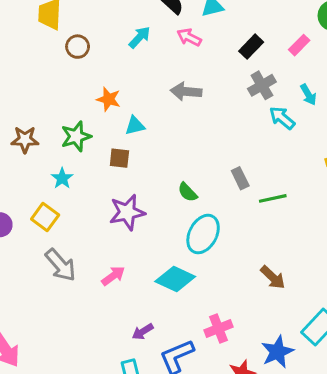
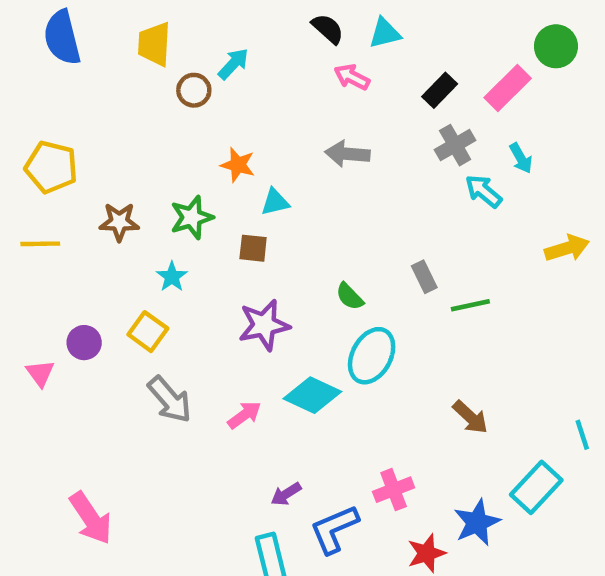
cyan arrow: (140, 37) -> (233, 64), moved
pink rectangle: (299, 45) -> (508, 88), size x1.5
cyan diamond: (175, 279) -> (312, 395), moved

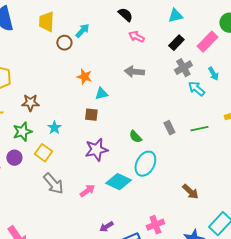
cyan triangle: (385, 33) -> (175, 16), moved
green star: (192, 217) -> (22, 132), moved
green line: (470, 305) -> (199, 129), moved

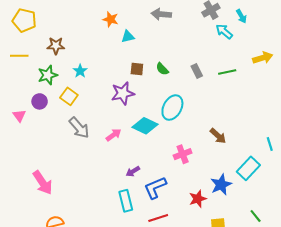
brown square: (91, 115) -> (137, 69), moved
green semicircle: (135, 137) -> (162, 69), moved
pink cross: (155, 225) -> (183, 154), moved

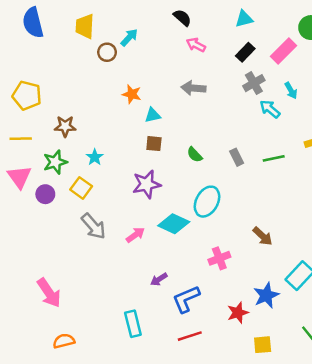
brown square: (137, 69) -> (154, 144), moved
pink triangle: (19, 116) -> (19, 177), moved, size x1.5
cyan rectangle: (126, 201) -> (133, 324), moved

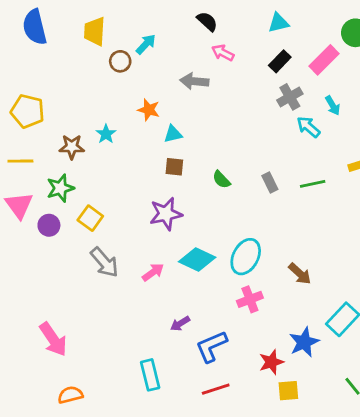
gray arrow: (193, 88) -> (194, 81), moved
cyan star: (95, 157) -> (106, 134), moved
cyan ellipse: (207, 202) -> (246, 257), moved
yellow square: (263, 345) -> (288, 391), moved

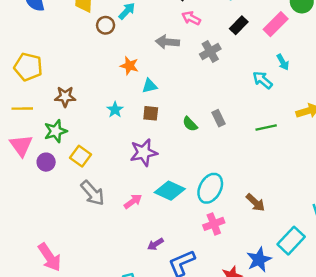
gray cross: (290, 97) -> (210, 51), moved
cyan star: (106, 134) -> (115, 110), moved
gray rectangle: (270, 182) -> (219, 118), moved

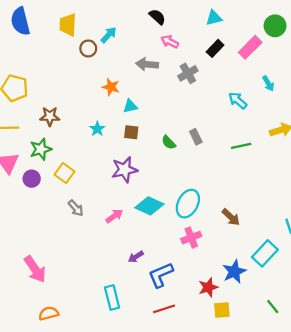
cyan arrow: (283, 62) -> (268, 84), moved
gray arrow: (92, 193) -> (76, 208), size x0.7

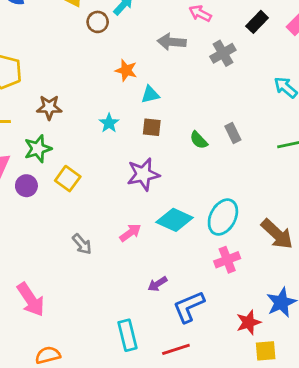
gray arrow: (76, 208) -> (82, 244), moved
brown arrow: (231, 217) -> (277, 234), size x1.4
red line: (164, 309) -> (176, 349), moved

